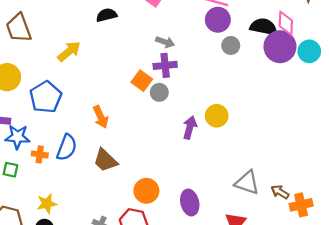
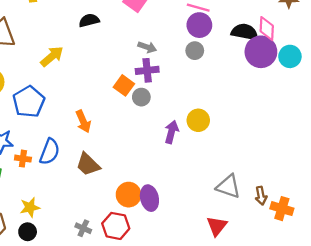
gray circle: (231, 45) -> (195, 51), moved
brown arrow: (280, 192) -> (261, 196), turned -132
purple ellipse: (190, 202) -> (149, 198), moved
orange cross: (301, 205) -> (282, 209), turned 30

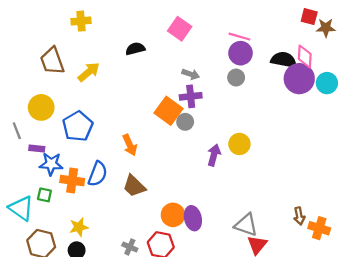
yellow arrow: (52, 56) -> (89, 72), moved
orange square: (124, 85) -> (169, 111), size x1.4
orange cross: (23, 159) -> (72, 181), size x1.5
gray triangle: (228, 186) -> (246, 225), moved

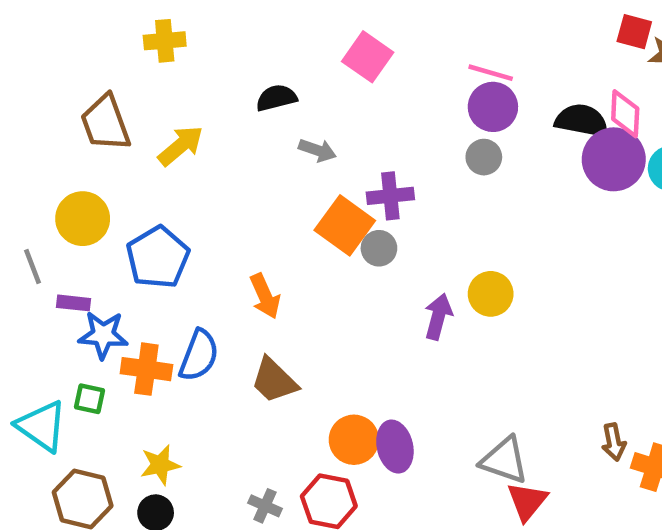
gray arrow: (191, 74) -> (317, 150), moved

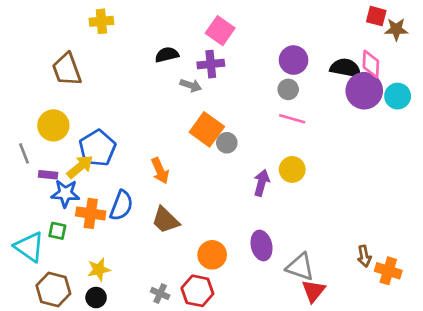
pink line: (491, 73) -> (292, 119), moved
yellow arrow: (181, 146) -> (80, 167), moved
purple cross: (390, 196) -> (211, 64), moved
purple ellipse: (395, 447) -> (262, 245), moved

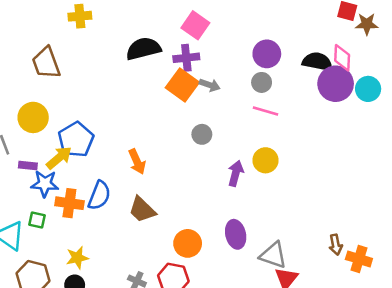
black semicircle: (167, 55) -> (143, 49), size x1.5
gray arrow: (191, 85) -> (210, 85), moved
orange square: (207, 129) -> (182, 85), moved

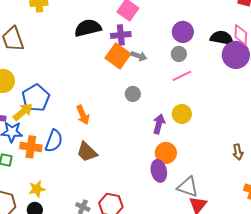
pink line: (265, 111) -> (182, 76), turned -42
orange circle: (188, 243) -> (166, 153), moved
brown arrow: (336, 245) -> (238, 152), moved

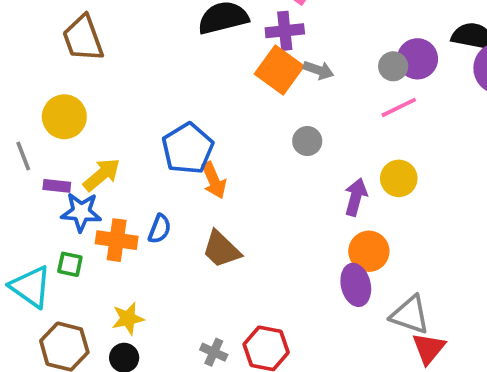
purple circle: (183, 32) -> (417, 59), moved
blue pentagon: (36, 98) -> (188, 149), moved
blue semicircle: (54, 141) -> (160, 229), size x0.7

